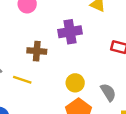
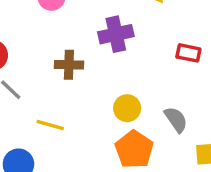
yellow line: (22, 80) -> (50, 125), moved

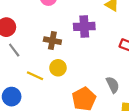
yellow circle: (127, 108) -> (58, 68), moved

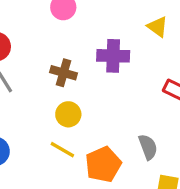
yellow line: (35, 76) -> (62, 150), moved

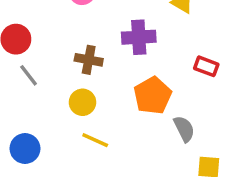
yellow circle: (68, 114) -> (82, 102), moved
orange pentagon: (103, 164) -> (153, 96), moved

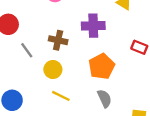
gray line: (29, 75) -> (27, 50), moved
gray semicircle: (184, 129) -> (104, 98), moved

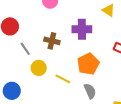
yellow circle: (53, 70) -> (39, 68), moved
yellow line: (61, 96) -> (63, 79), moved

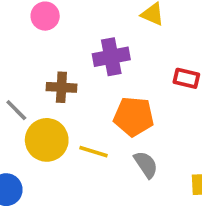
orange pentagon: (88, 64) -> (134, 116), turned -30
yellow circle: (39, 68) -> (47, 140), size x1.5

